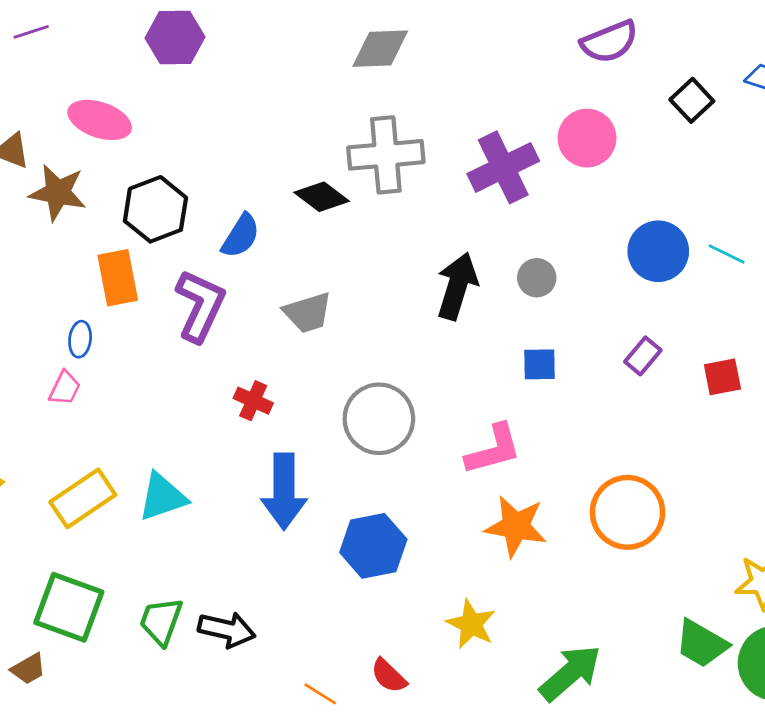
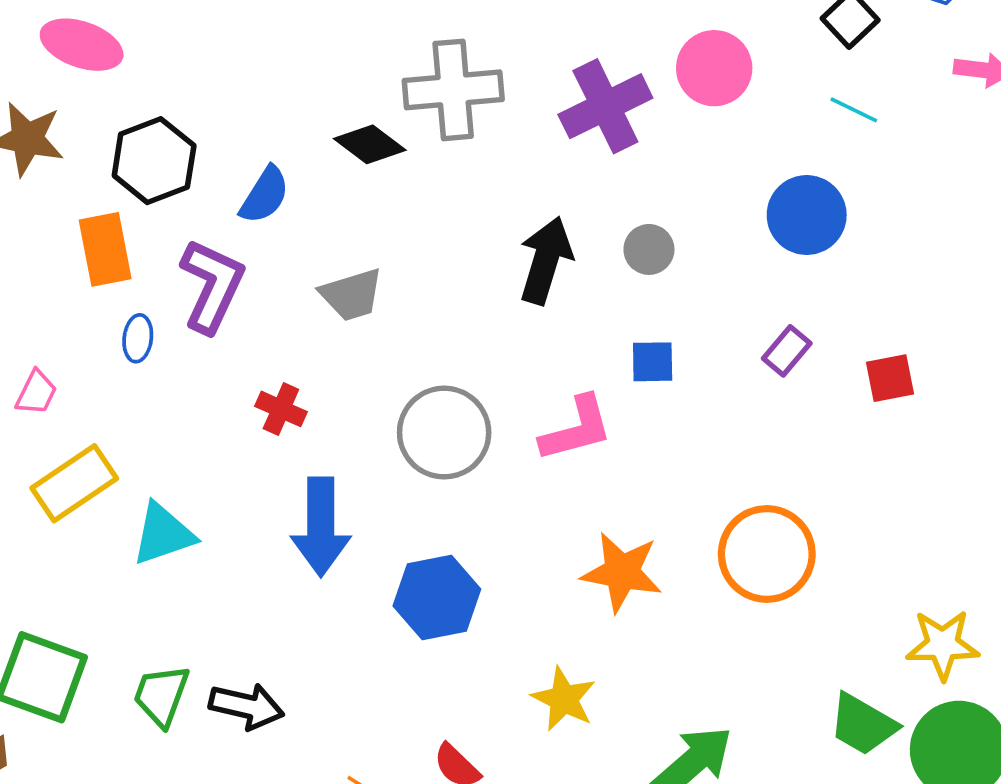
cyan line: (727, 254) -> (854, 110), moved
blue ellipse: (80, 339) -> (138, 338), moved
pink L-shape: (493, 450) -> (576, 429), moved
yellow rectangle: (83, 498) -> (74, 483), moved

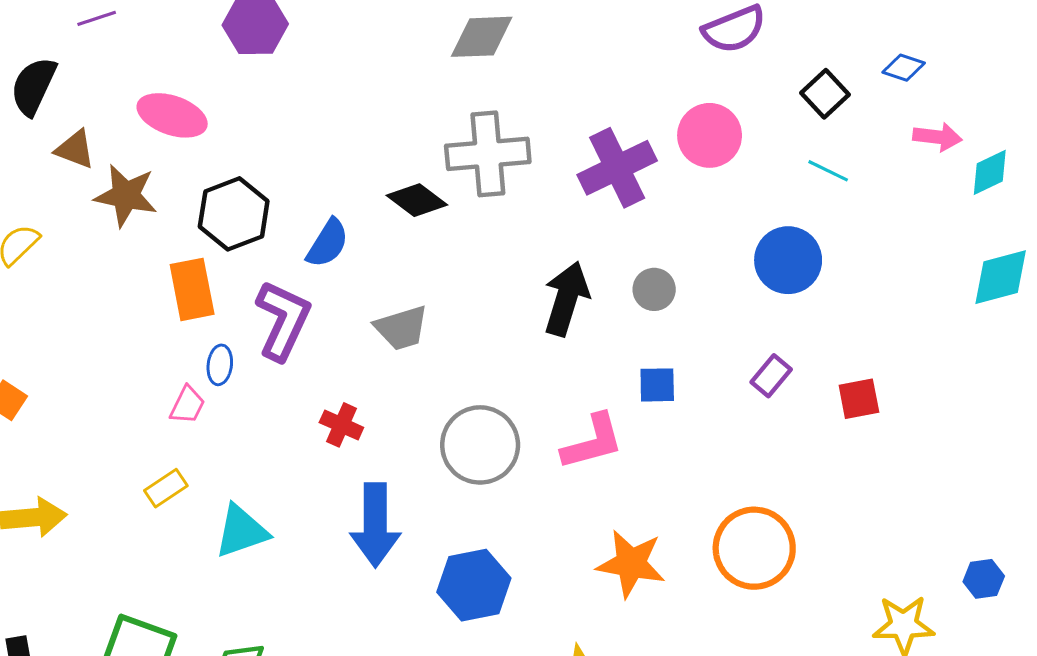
pink trapezoid: (36, 393) -> (187, 405), moved
yellow rectangle: (74, 483) -> (166, 488), size x0.6

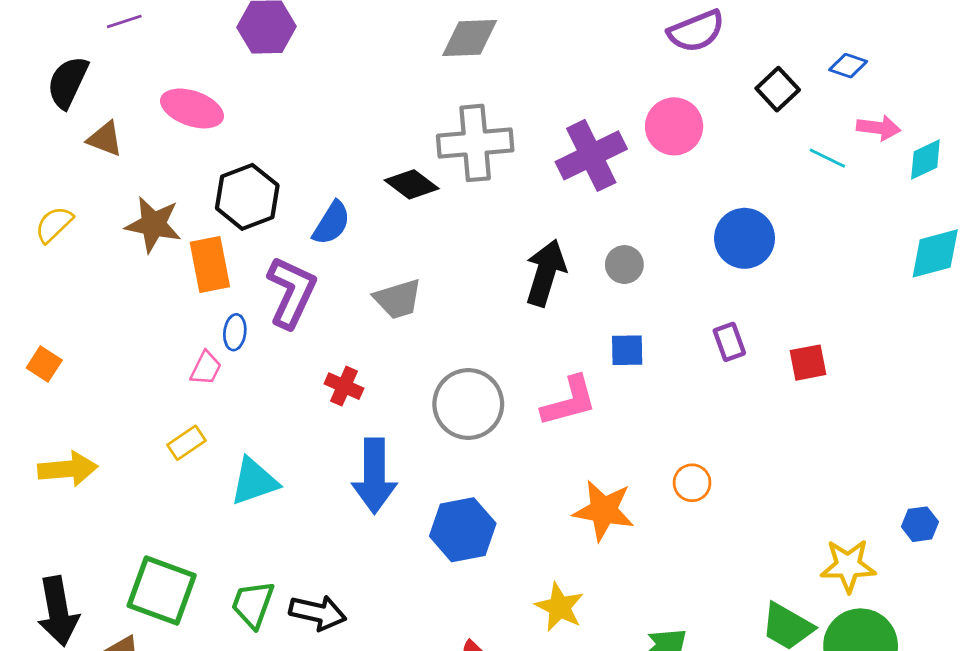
cyan line: (828, 171) -> (827, 158), moved
brown star: (126, 195) -> (153, 224), moved
purple rectangle: (771, 376) -> (729, 342), turned -60
orange circle: (754, 548) -> (692, 483), moved, size x0.5

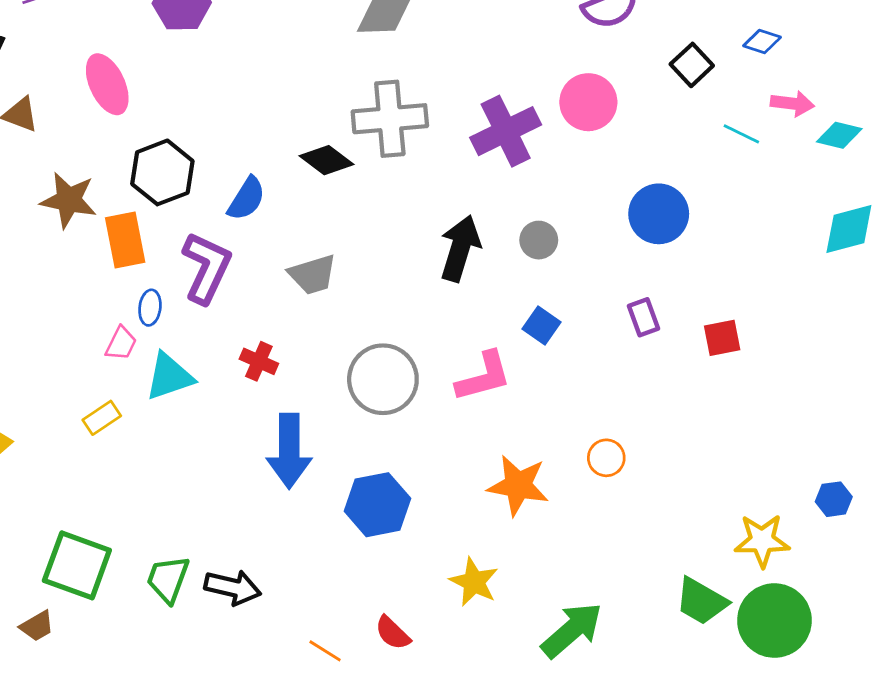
pink ellipse: (192, 108) -> (107, 84), turned 46
cyan diamond: (925, 160) -> (839, 135), turned 39
blue square: (627, 350) -> (541, 325), turned 36
cyan triangle: (254, 481) -> (169, 377), moved

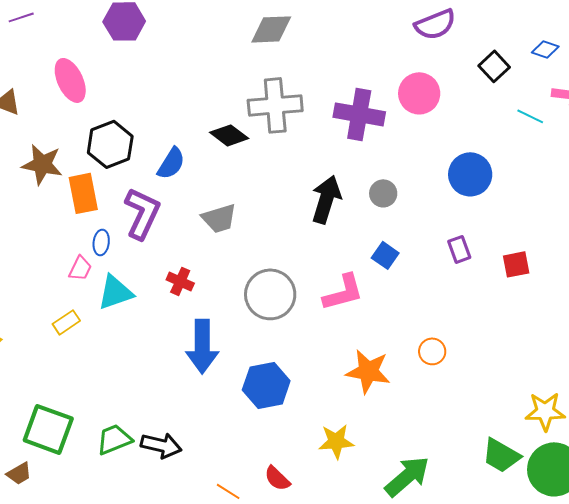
purple cross: (506, 131) -> (359, 114), turned 36
green trapezoid: (168, 579) -> (114, 439), turned 48
yellow star: (474, 582) -> (336, 441), turned -30

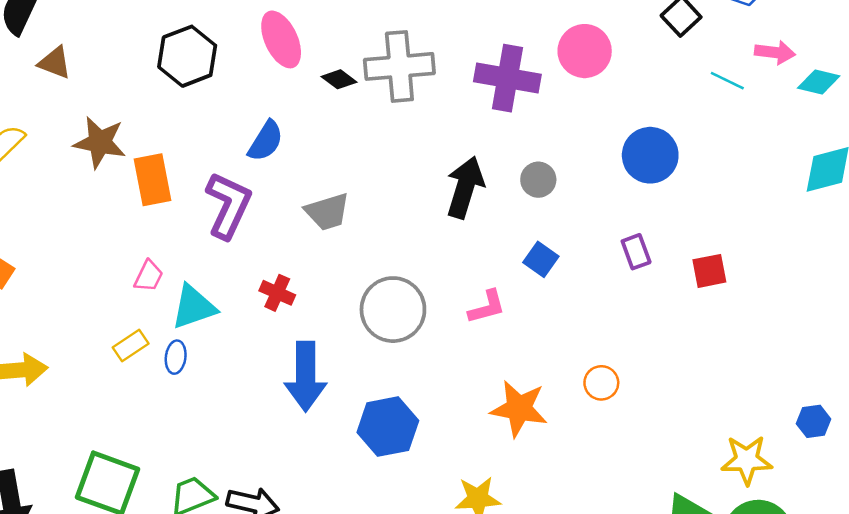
pink ellipse: (70, 80) -> (281, 39), moved
black diamond: (229, 135) -> (339, 79), moved, size x0.7
black hexagon: (110, 144) -> (187, 56), moved
blue ellipse: (101, 242) -> (176, 357), moved
pink L-shape: (343, 292) -> (487, 307), size x0.7

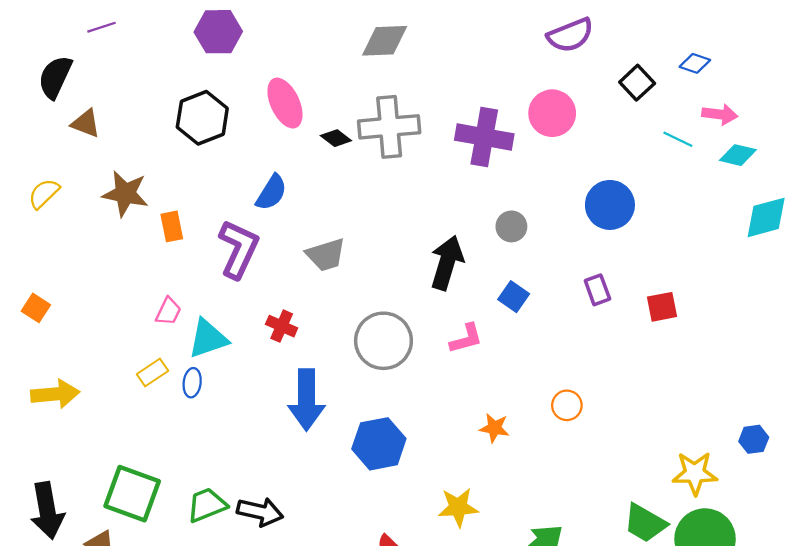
cyan diamond: (819, 82) -> (738, 155), moved
orange rectangle: (152, 180) -> (172, 226), size x0.7
black arrow: (465, 187) -> (447, 263), moved
orange star: (519, 409) -> (494, 428), size x0.6

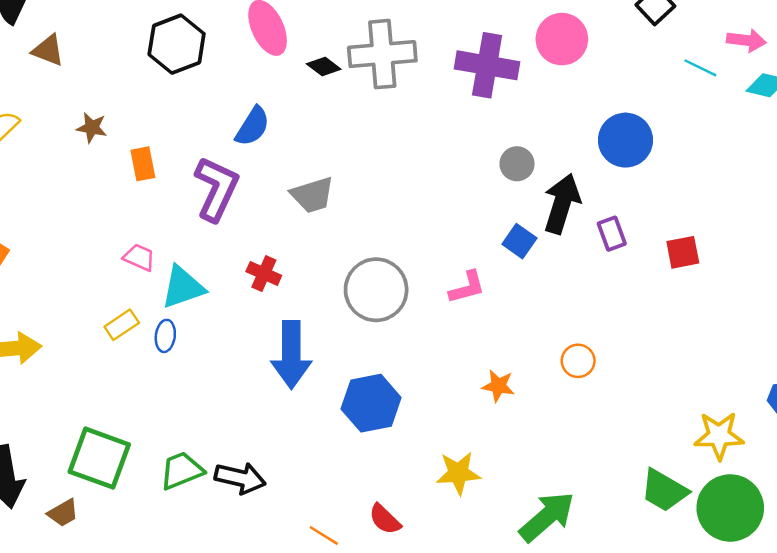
brown star: (125, 194) -> (92, 128), size x0.6
black arrow: (447, 263) -> (562, 204), moved
pink trapezoid: (168, 311) -> (139, 257), turned -92

